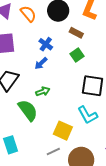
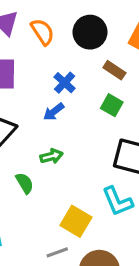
green square: (77, 55) -> (112, 105), turned -32
green semicircle: (28, 110) -> (25, 183), size x0.6

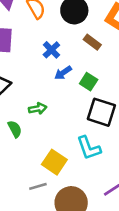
green square: (112, 105) -> (89, 82), moved
blue arrow: (54, 112) -> (63, 73), moved

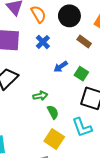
blue cross: (51, 50) -> (43, 42), moved
green semicircle: (15, 129) -> (53, 112), moved

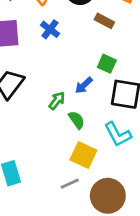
blue arrow: (61, 67) -> (84, 85), moved
green arrow: (40, 96) -> (57, 101), turned -32

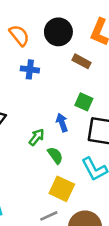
blue cross: (50, 29) -> (30, 69), turned -30
blue arrow: (84, 85) -> (62, 123), turned 114

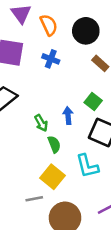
green arrow: (37, 137) -> (41, 123), turned 98

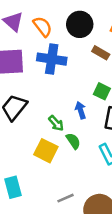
blue cross: (51, 59) -> (52, 59), size x1.6
yellow square: (53, 177) -> (46, 151), moved

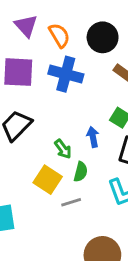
green semicircle: (73, 141) -> (81, 172), turned 42
gray line: (66, 198) -> (71, 202), moved

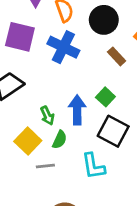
blue arrow: (93, 137) -> (77, 110), size x1.5

